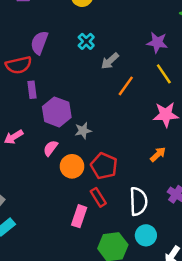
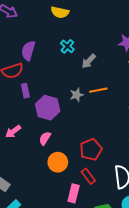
orange line: (126, 86) -> (98, 90), moved, turned 48
gray star: (83, 131) -> (77, 95), moved
orange circle: (72, 166) -> (58, 162), moved
red pentagon: (104, 166) -> (91, 150), turned 30

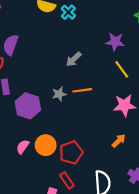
cyan cross: (67, 46) -> (68, 12), moved
pink semicircle: (45, 138) -> (23, 147), moved
orange circle: (58, 162) -> (46, 145), moved

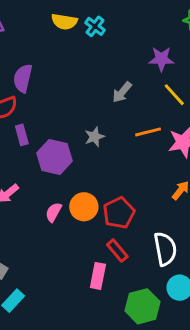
gray arrow: (74, 59) -> (122, 92), moved
orange line: (82, 90) -> (148, 132), moved

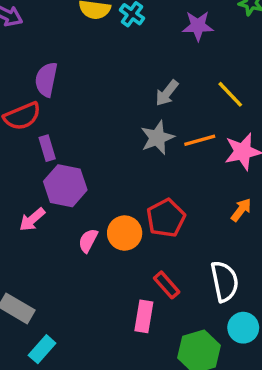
purple star: (161, 59) -> (198, 26), moved
gray star: (94, 137) -> (157, 138), moved, size x1.4
purple hexagon: (55, 157) -> (65, 186), moved
red pentagon: (119, 213) -> (166, 218), moved

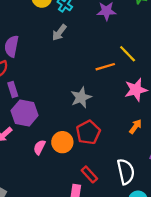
gray arrow: (167, 93) -> (59, 33), moved
gray star: (157, 138) -> (81, 97), moved
orange line: (200, 140) -> (105, 67), moved

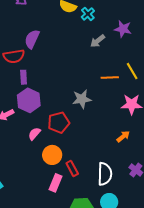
gray arrow: (59, 33) -> (98, 41), moved
red pentagon: (88, 132) -> (59, 123), moved
orange circle: (62, 142) -> (52, 155), moved

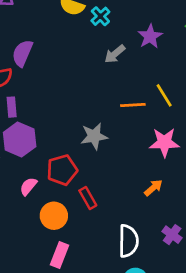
purple star: (123, 29) -> (150, 36), turned 30
red rectangle: (72, 168) -> (88, 198), moved

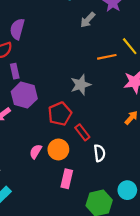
pink semicircle: (28, 186) -> (36, 151), moved
white semicircle: (128, 241) -> (99, 153), moved, size x0.7

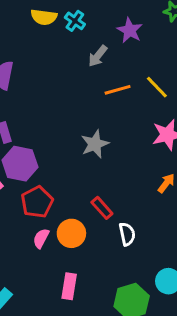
orange line: (107, 57) -> (118, 90), moved
red pentagon: (60, 114) -> (37, 202), moved
pink rectangle: (67, 179) -> (69, 286), moved

